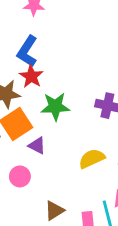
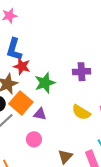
yellow semicircle: (92, 159) -> (81, 112), turned -108

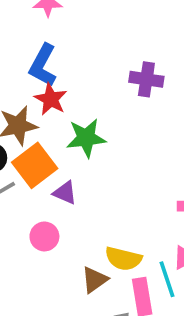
purple cross: (82, 72) -> (146, 79), moved
yellow semicircle: (81, 112) -> (123, 259), moved, turned -30

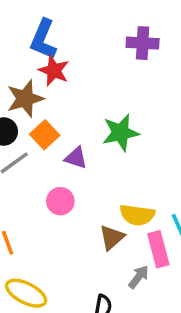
green star: (86, 138) -> (121, 133), moved
orange square: (35, 165) -> (45, 135), size x0.7

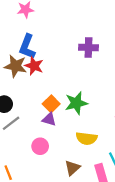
brown star: (25, 99) -> (16, 66), moved, turned 30
orange square: (45, 135) -> (51, 104), moved
yellow semicircle: (137, 215) -> (87, 138), moved

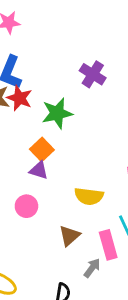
purple cross: (88, 47) -> (93, 74), turned 30
green star: (76, 103) -> (57, 113), moved

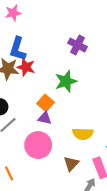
green star: (57, 113) -> (66, 81), moved
pink circle: (26, 206) -> (38, 145), size x1.6

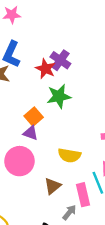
purple cross: (78, 45) -> (60, 60), moved
red star: (26, 67) -> (45, 69), moved

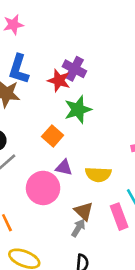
purple triangle: (31, 133) -> (64, 168), moved
brown triangle: (53, 186) -> (84, 211), turned -30
gray arrow: (69, 212) -> (78, 228), moved

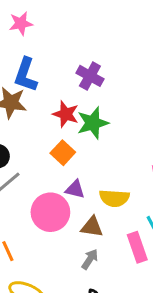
red star: (59, 80) -> (66, 114), moved
brown triangle: (84, 211) -> (92, 227), moved, turned -36

